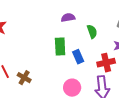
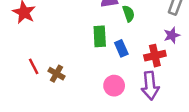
green semicircle: (92, 32) -> (128, 14), moved

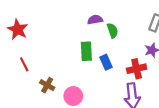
red line: (34, 66) -> (24, 64), moved
pink circle: (114, 86) -> (73, 96), moved

